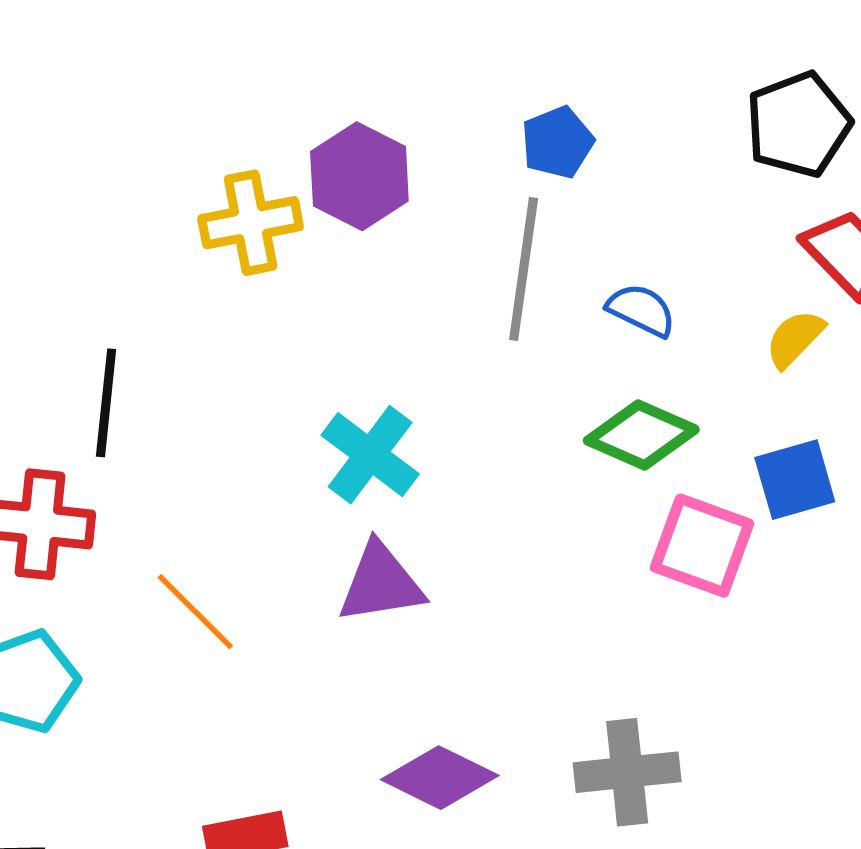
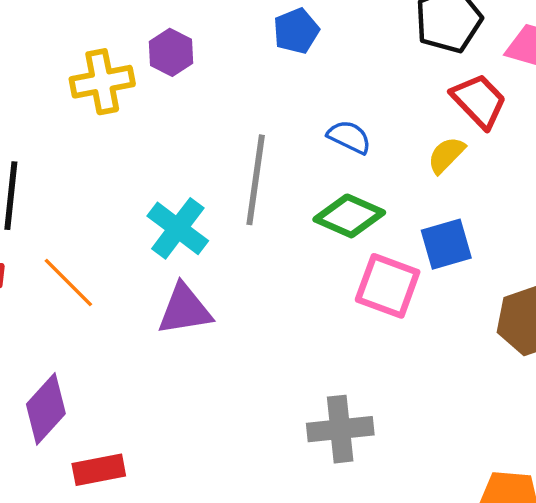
purple hexagon: (359, 176) -> (171, 52), size x0.7
gray line: (524, 269) -> (256, 180), moved
orange line: (195, 612) -> (68, 282), moved
purple diamond: (440, 778) -> (46, 409), moved, turned -74

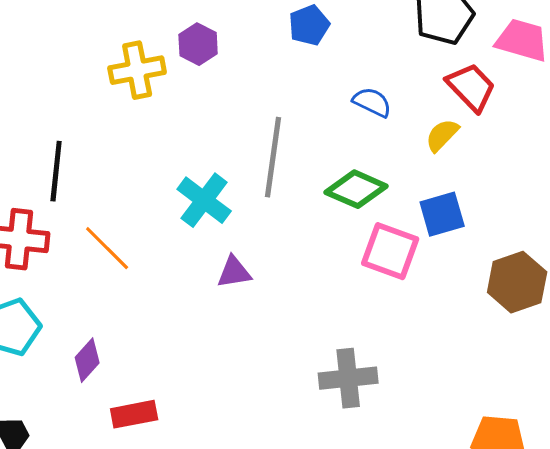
blue semicircle: (349, 137) -> (372, 102), moved
purple triangle: (185, 310) -> (234, 272), moved, size x0.7
purple diamond: (46, 409) -> (87, 360), size x0.7

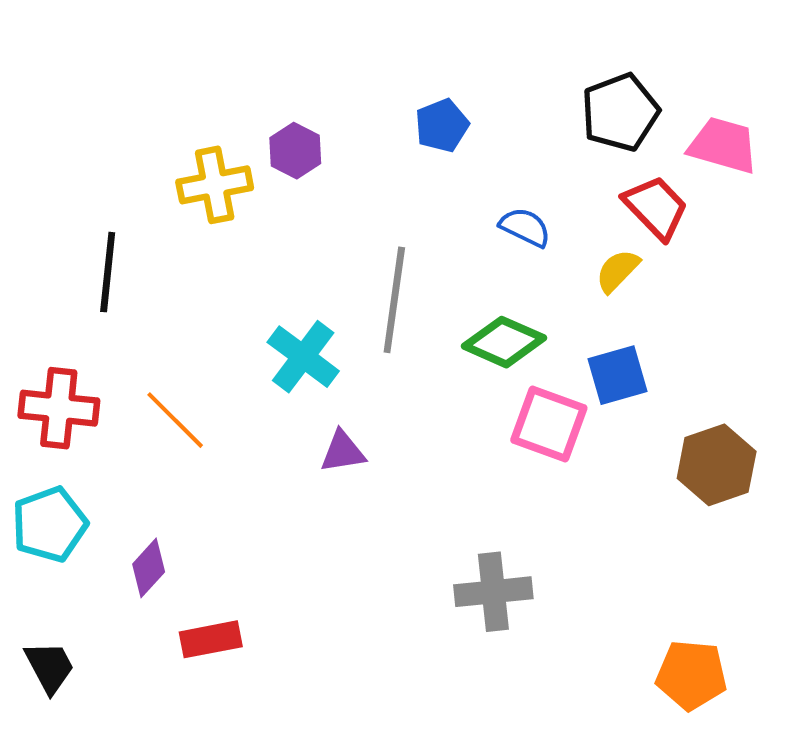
black line: (56, 171) -> (108, 272), moved

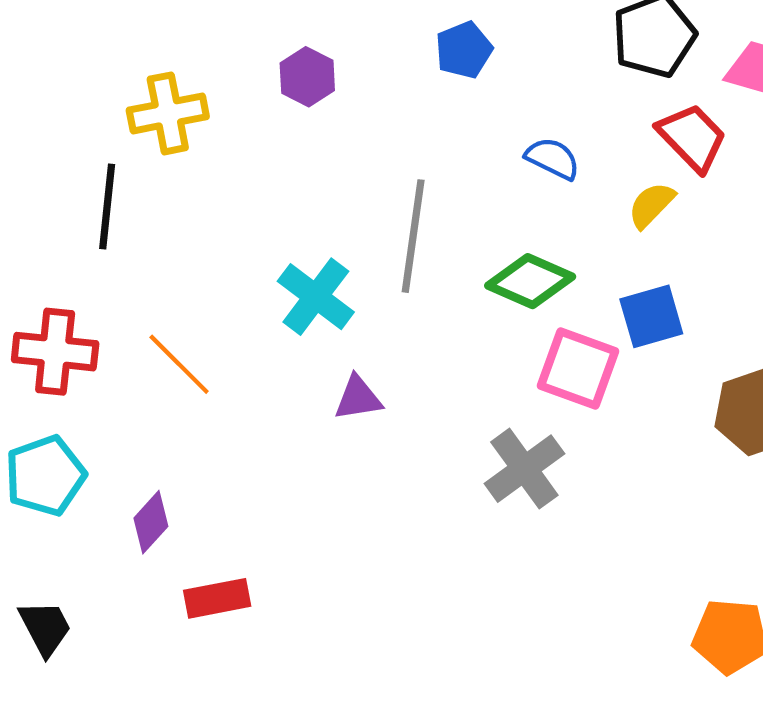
yellow cross: (215, 185) -> (168, 113), moved
gray cross: (493, 592) -> (524, 469), moved, turned -30

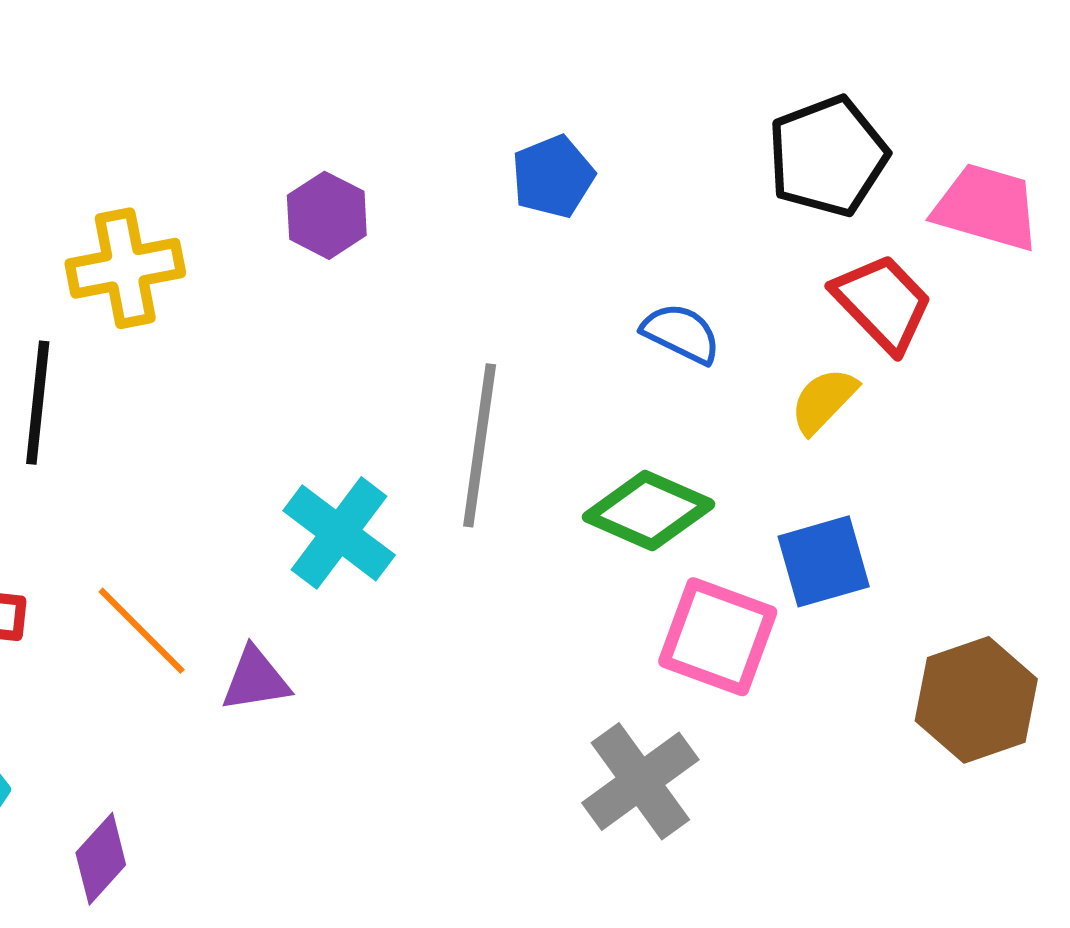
purple triangle: (358, 398) -> (256, 680), moved

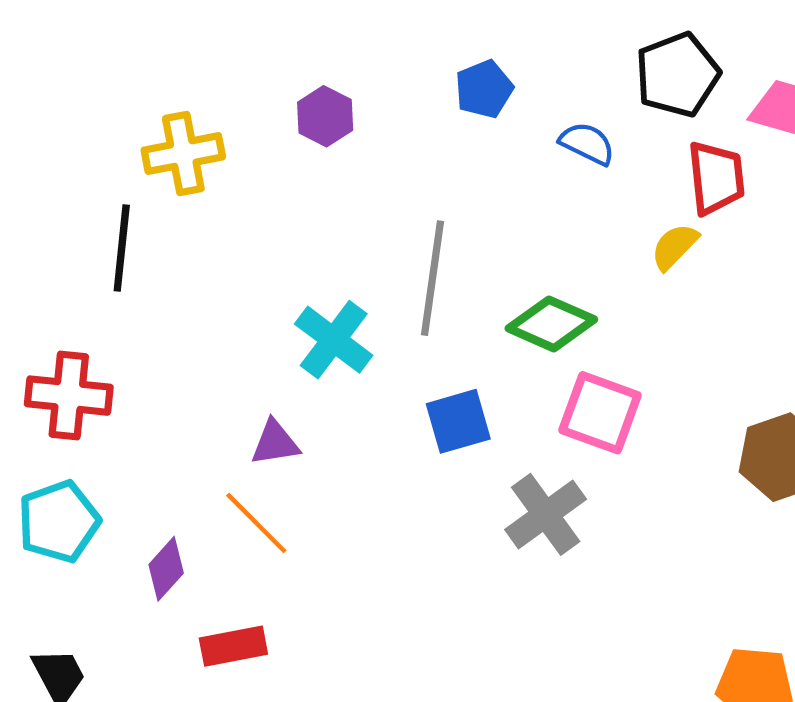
red trapezoid: (883, 303) -> (716, 178), turned 38
blue semicircle: (681, 333) -> (587, 143), moved
blue square: (824, 561) -> (458, 421), moved
orange line: (142, 631) -> (256, 523), moved

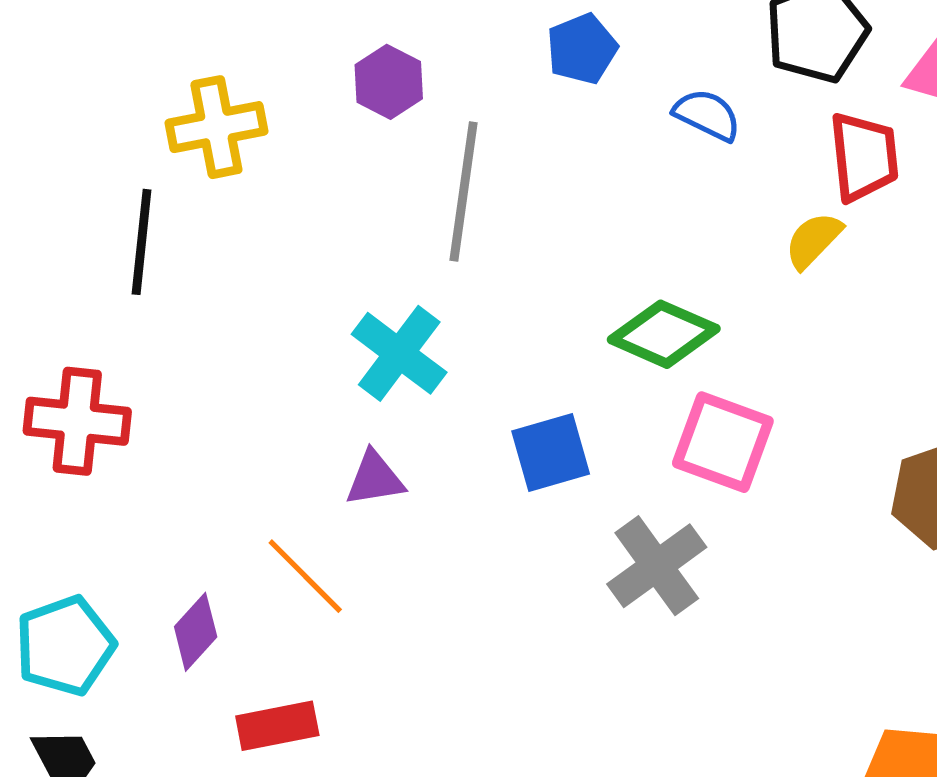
gray line: (433, 278) -> (464, 191), moved
purple triangle: (275, 443) -> (375, 479), moved
cyan pentagon: (59, 522) -> (65, 646), moved

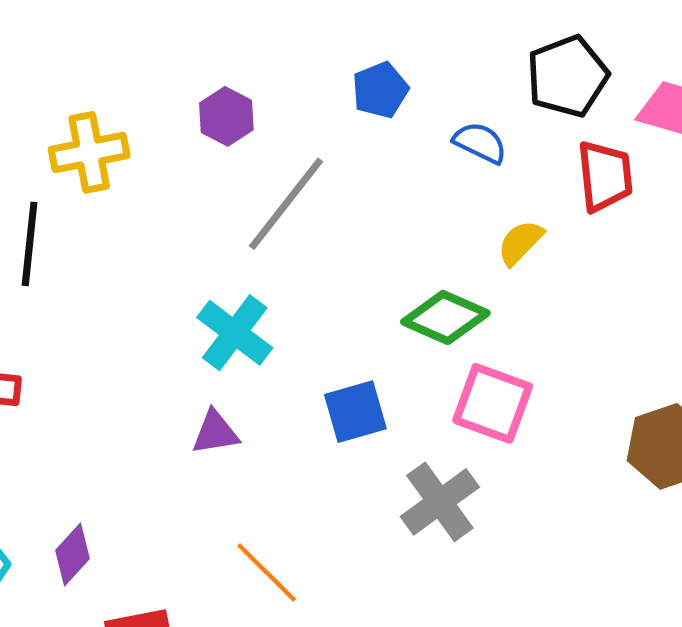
gray line: (464, 191) -> (286, 204), turned 30
yellow semicircle: (813, 240) -> (520, 243), moved
orange line: (305, 576) -> (267, 573), moved

